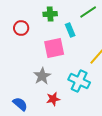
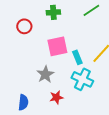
cyan rectangle: (70, 30) -> (77, 57), moved
blue semicircle: (20, 104) -> (23, 102), turned 56

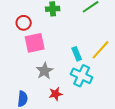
pink square: (57, 46) -> (35, 43), moved

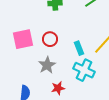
red circle: (24, 23) -> (50, 39), moved
pink square: (35, 43) -> (23, 39), moved

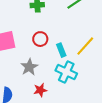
red circle: (50, 39) -> (40, 39), moved

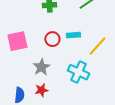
cyan rectangle: (61, 50) -> (73, 35), moved, turned -72
red star: (40, 90) -> (41, 90), moved

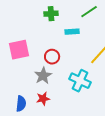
cyan rectangle: (73, 35) -> (72, 32), moved
red circle: (52, 39) -> (52, 57), moved

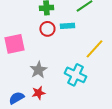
red circle: (52, 57) -> (47, 29), moved
blue semicircle: (21, 104) -> (16, 98), turned -126

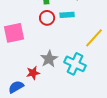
gray star: (38, 70) -> (49, 59), moved
red star: (38, 93) -> (33, 73), moved

